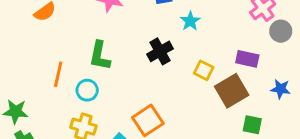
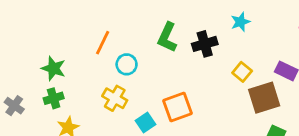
green L-shape: (100, 56) -> (167, 37), moved

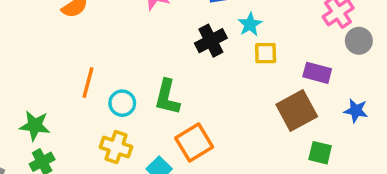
green L-shape: (167, 37) -> (167, 97), moved
black cross: (205, 44) -> (211, 41), moved
yellow square: (242, 72) -> (266, 53), moved, turned -30

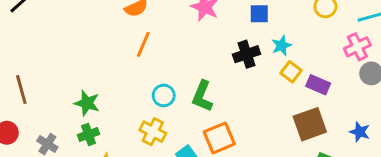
yellow square: (266, 53) -> (291, 72), turned 30
purple rectangle: (317, 73) -> (318, 85), moved
orange line: (88, 83) -> (143, 44), moved

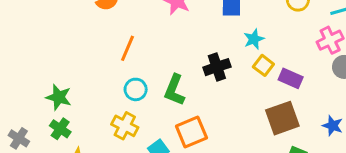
orange line: (143, 44) -> (127, 48), moved
black cross: (246, 54) -> (217, 67), moved
green cross: (89, 135) -> (60, 129), turned -36

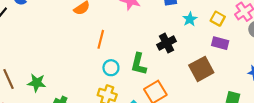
yellow square: (263, 65) -> (218, 19), moved
green star: (59, 97) -> (37, 83), moved
brown square: (282, 118) -> (201, 69), moved

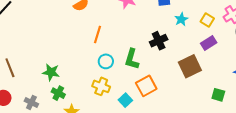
purple rectangle: (220, 43) -> (209, 43), turned -49
green star: (37, 83) -> (51, 72), moved

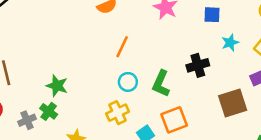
yellow cross: (101, 86) -> (118, 113), turned 36
green cross: (58, 93) -> (49, 111), moved
gray cross: (31, 102) -> (27, 120), turned 32

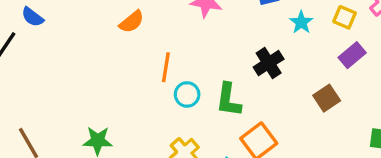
cyan circle: (128, 82) -> (187, 94), moved
brown square: (233, 103) -> (327, 98), size x0.7

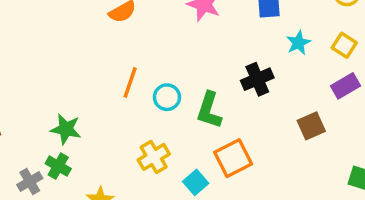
orange line: (166, 67) -> (130, 82), moved

